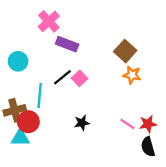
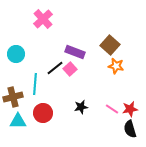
purple rectangle: (67, 44) -> (75, 52), moved
red circle: (28, 122) -> (43, 113), moved
black star: (82, 123) -> (81, 107), moved

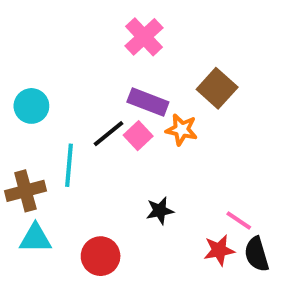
pink cross: (43, 19) -> (144, 37), moved
orange star: (116, 66) -> (182, 130), moved
pink line: (112, 109) -> (239, 221), moved
red star: (130, 109) -> (219, 250), moved
red circle: (43, 113) -> (101, 256), moved

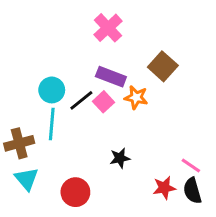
cyan circle: (31, 106) -> (52, 90), moved
pink line: (239, 221) -> (191, 166), moved
cyan triangle: (35, 238) -> (27, 179), turned 50

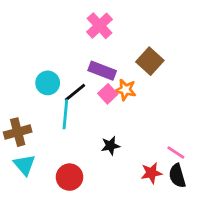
pink square: (104, 102) -> (108, 94), moved
cyan line: (52, 124) -> (65, 114), moved

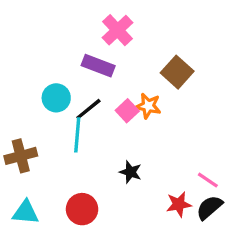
purple rectangle: (102, 71) -> (98, 66), moved
black star: (110, 146) -> (130, 172), turned 30
cyan triangle: (24, 165) -> (26, 212), moved, turned -45
black semicircle: (177, 176) -> (209, 207), turned 65

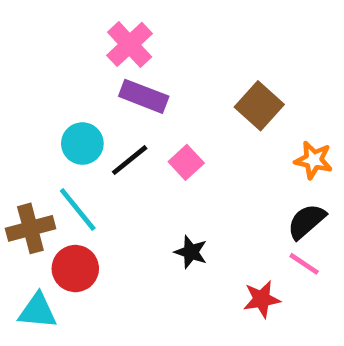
pink cross: (118, 30) -> (130, 44), moved
orange star: (148, 106) -> (314, 160), moved
cyan line: (77, 135) -> (78, 210), moved, turned -44
black semicircle: (209, 207) -> (306, 221), moved
red circle: (82, 209) -> (75, 269), moved

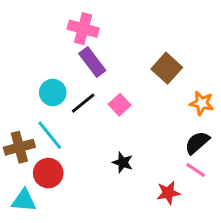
pink cross: (130, 44) -> (83, 29), turned -32
purple rectangle: (144, 96) -> (92, 62), turned 32

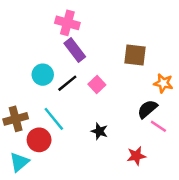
brown square: (167, 68) -> (135, 55), turned -35
cyan line: (50, 135) -> (54, 119), moved
black semicircle: (197, 143) -> (147, 109), moved
pink line: (196, 170) -> (158, 126), moved
cyan triangle: (24, 200) -> (19, 162), turned -45

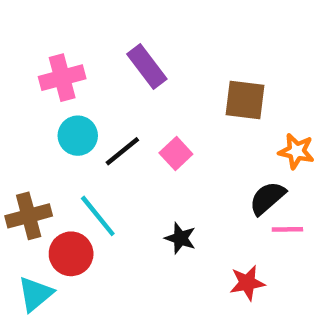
pink cross: (67, 23) -> (62, 78), moved, turned -30
purple rectangle: (75, 50) -> (147, 66), moved
pink line: (158, 126) -> (287, 229), turned -35

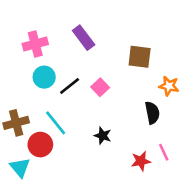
black semicircle: (267, 198) -> (152, 113), turned 120
pink line: (287, 229) -> (164, 152), moved, turned 66
cyan triangle: (35, 294) -> (20, 167), turned -30

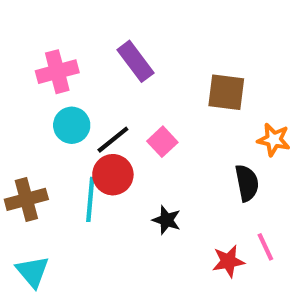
cyan line: (56, 123) -> (90, 199), turned 44
red circle: (40, 145) -> (113, 175), moved

